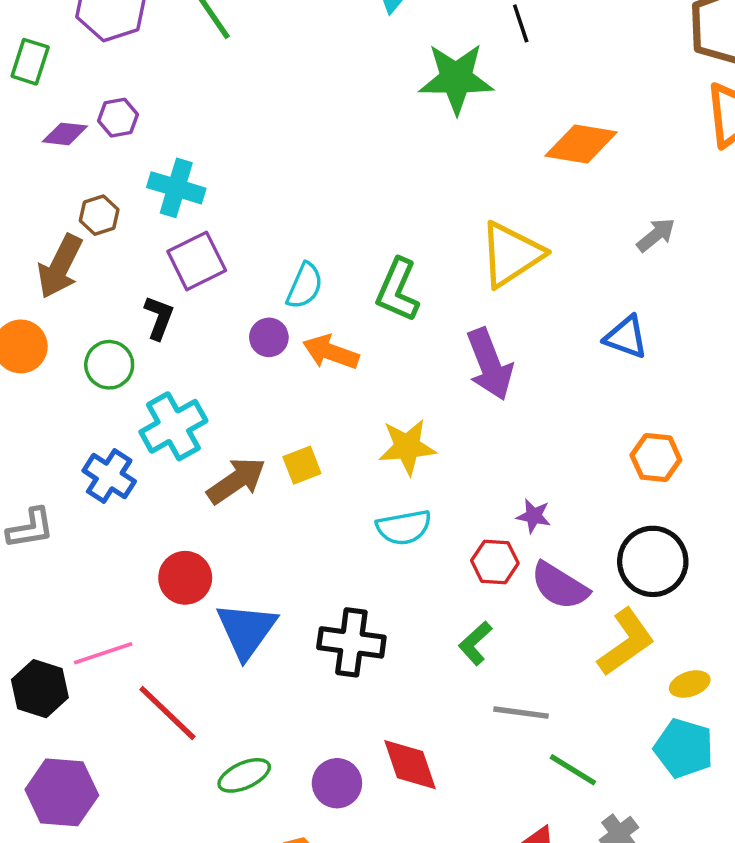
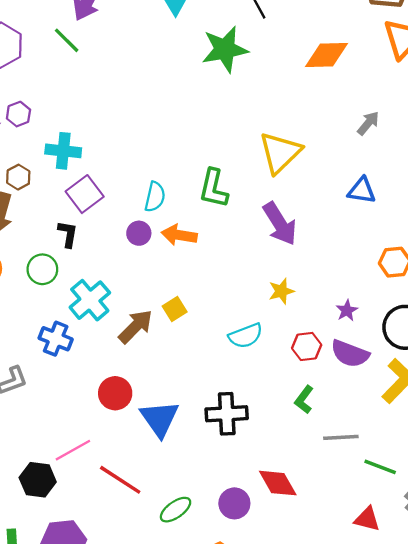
orange diamond: (581, 144) -> (326, 55), moved
yellow star: (407, 447) -> (281, 291), moved, size x0.7
purple star: (534, 516) -> (347, 310), moved, turned -30

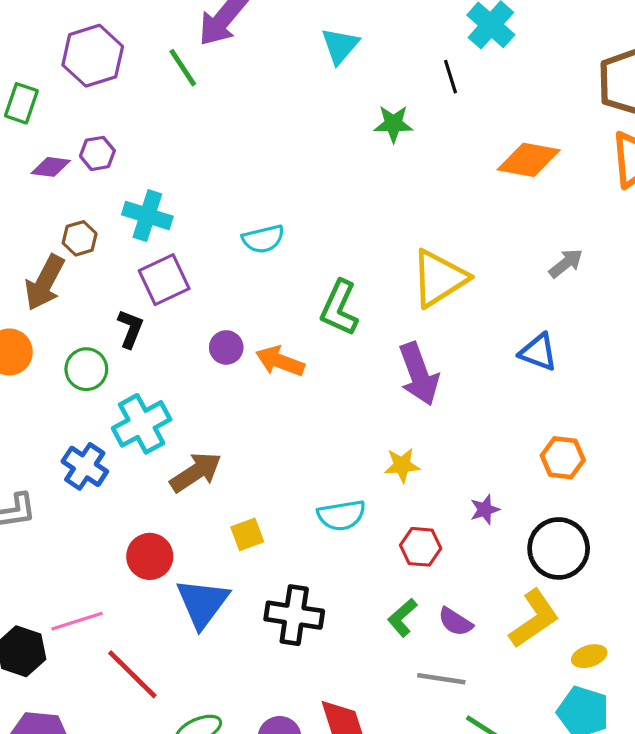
green star: (225, 49) -> (393, 124), size x0.6
cyan semicircle: (155, 197) -> (263, 239), moved, turned 52
yellow square: (175, 309) -> (247, 534), moved
purple semicircle: (350, 354) -> (455, 622), moved, size x0.7

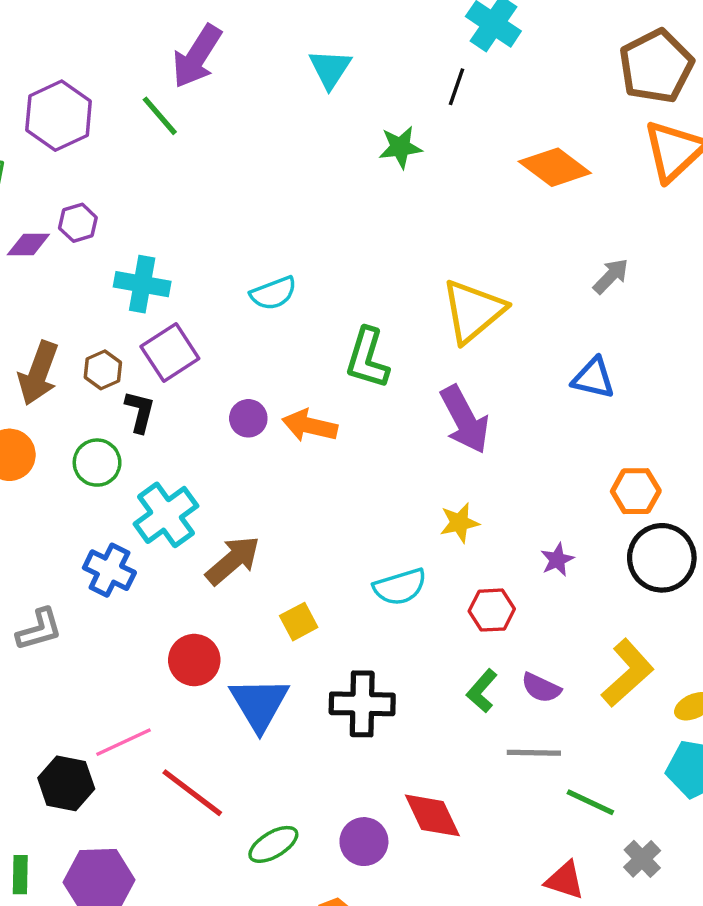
black line: (451, 77) -> (457, 87), turned 44
orange diamond: (529, 160) -> (555, 167), turned 34
brown hexagon: (80, 238) -> (103, 370), moved
black circle: (559, 548) -> (662, 558), moved

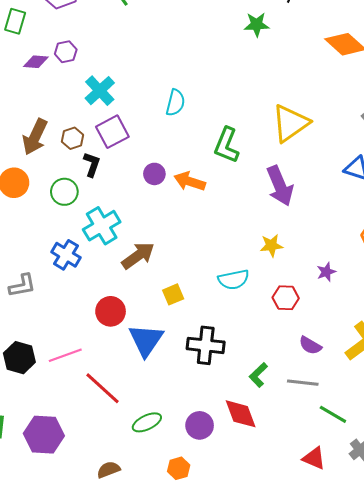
cyan cross: (142, 284) -> (100, 91), turned 32
cyan semicircle: (273, 293) -> (175, 103), turned -60
green L-shape: (482, 691) -> (258, 375), moved
black hexagon: (66, 783) -> (19, 358), moved

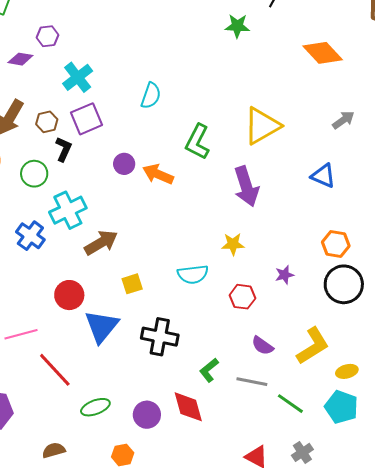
purple diamond: (36, 62) -> (20, 59), moved
green line: (333, 414) -> (290, 404), moved

